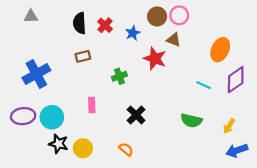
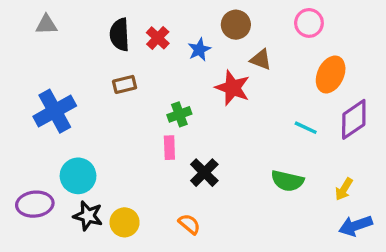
pink circle: (179, 15) -> (309, 23), moved
pink rectangle: (92, 105) -> (169, 148), moved
purple ellipse: (23, 116) -> (35, 204), moved

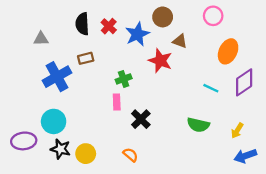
gray triangle: (46, 25) -> (41, 39), moved
blue star: (199, 50) -> (137, 34), size x1.5
blue cross: (55, 111) -> (57, 77), moved

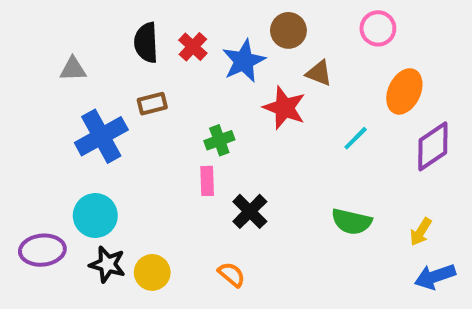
cyan line: (211, 88) -> (356, 138), moved, turned -70

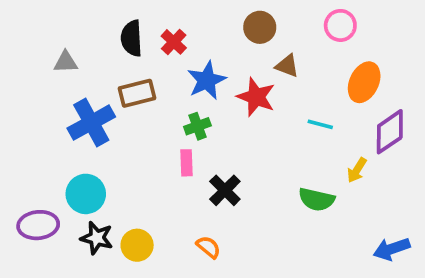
blue star: (244, 61) -> (207, 80), moved
brown rectangle: (152, 104) -> (137, 93), size x1.4
cyan line: (356, 138) -> (320, 124), turned 60
yellow arrow: (421, 232) -> (357, 170), moved

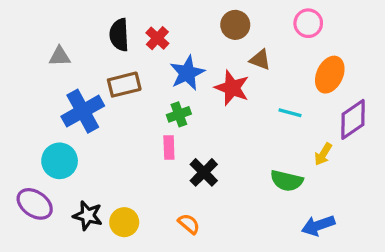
cyan circle: (86, 194) -> (60, 161), moved
purple ellipse: (38, 225) -> (35, 204), turned 40
blue arrow: (392, 249) -> (318, 225), moved

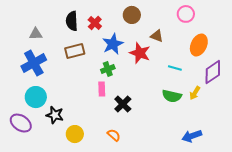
brown circle: (235, 25) -> (132, 15), moved
blue cross: (83, 111) -> (34, 63), moved
green semicircle: (287, 181) -> (172, 96), moved
black star: (88, 216) -> (55, 115), moved

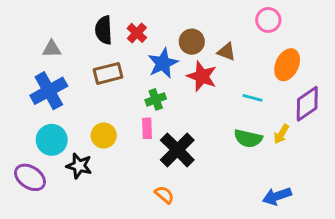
brown circle: (132, 15) -> (192, 42), moved
black cross: (123, 104) -> (177, 150), size x1.4
yellow circle: (75, 134) -> (104, 135), moved

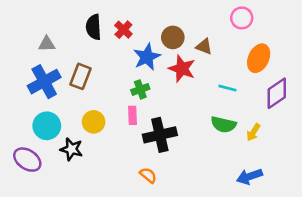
brown rectangle: (108, 73) -> (81, 76), moved, turned -55
yellow arrow: (281, 134) -> (253, 132), moved
black cross: (177, 150) -> (160, 135), turned 32

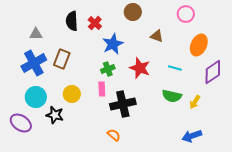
brown circle: (173, 37) -> (133, 12), moved
red star: (182, 69) -> (140, 68), moved

